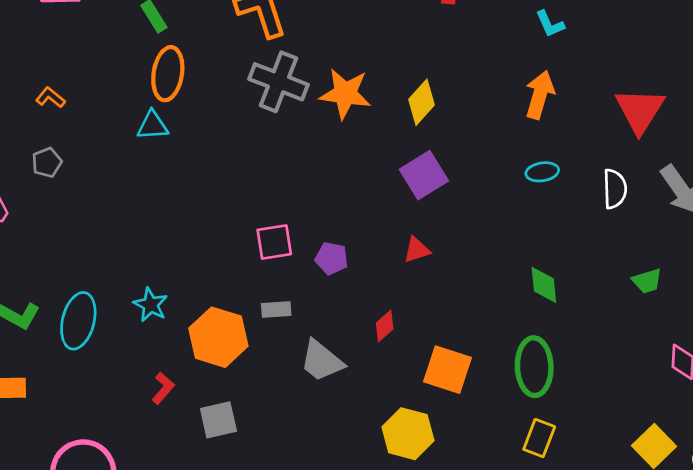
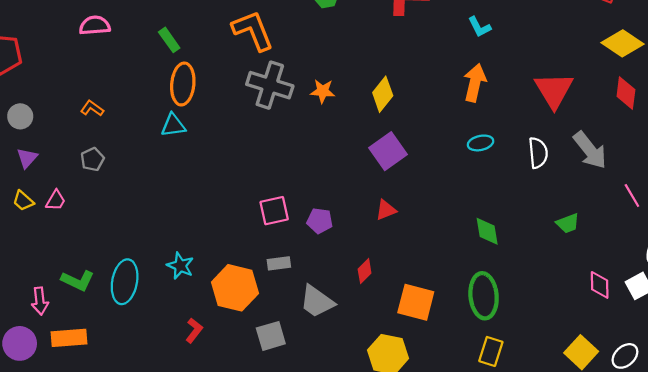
orange star: (345, 94) -> (323, 91), size x0.6
gray square: (218, 420) -> (271, 336), moved

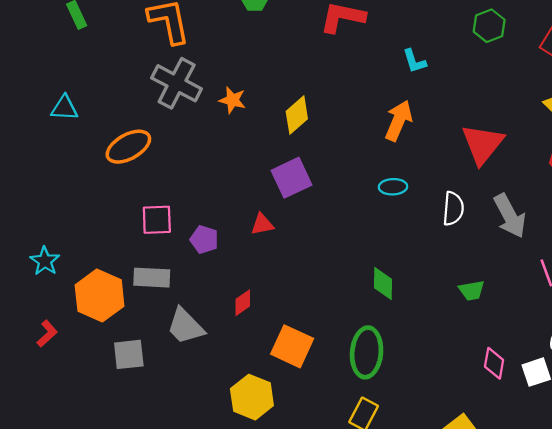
orange ellipse: (183, 84) -> (128, 147), moved, turned 45
red triangle: (386, 210) -> (262, 224), moved
gray rectangle: (279, 263) -> (152, 278), size x1.4

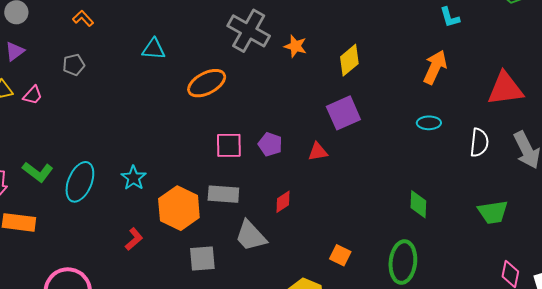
red triangle: (483, 144) -> (505, 89), turned 42
purple pentagon: (204, 240) -> (270, 144), moved
green trapezoid: (472, 291) -> (493, 212), size x1.4
red diamond: (243, 303) -> (283, 202), moved
orange square: (292, 346) -> (340, 255), size x0.6

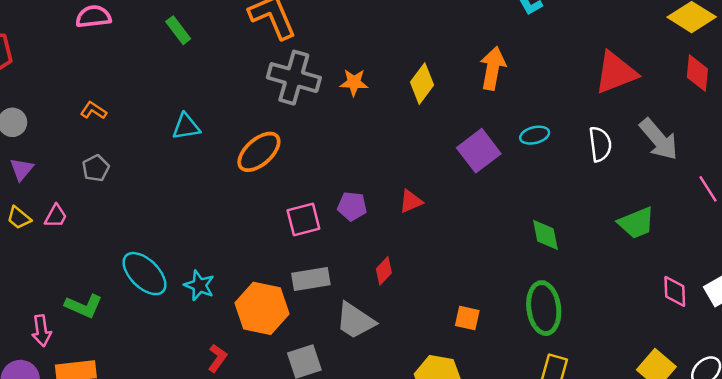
orange arrow: (435, 67) -> (493, 68), moved
purple square: (343, 113) -> (479, 151), moved
cyan ellipse: (80, 182) -> (144, 274), moved, turned -54

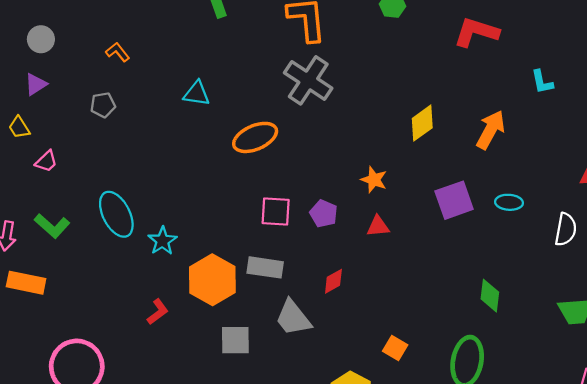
orange star: (354, 82) -> (374, 180), moved
pink trapezoid: (56, 216) -> (46, 161), moved

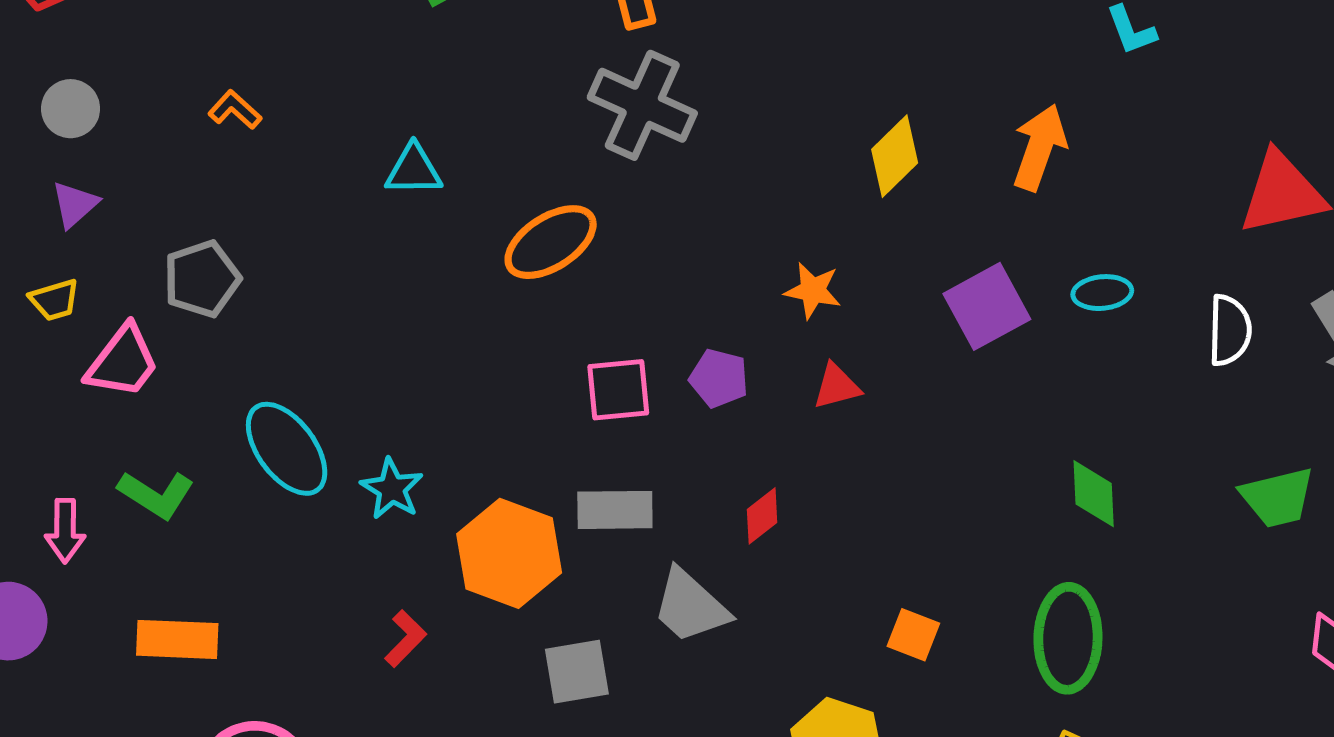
gray pentagon: (103, 105) -> (202, 279), moved, size x1.4
yellow trapezoid: (19, 127) -> (54, 300), turned -65
pink trapezoid: (46, 161) -> (123, 362), size x1.6
orange rectangle: (26, 283) -> (177, 639), moved

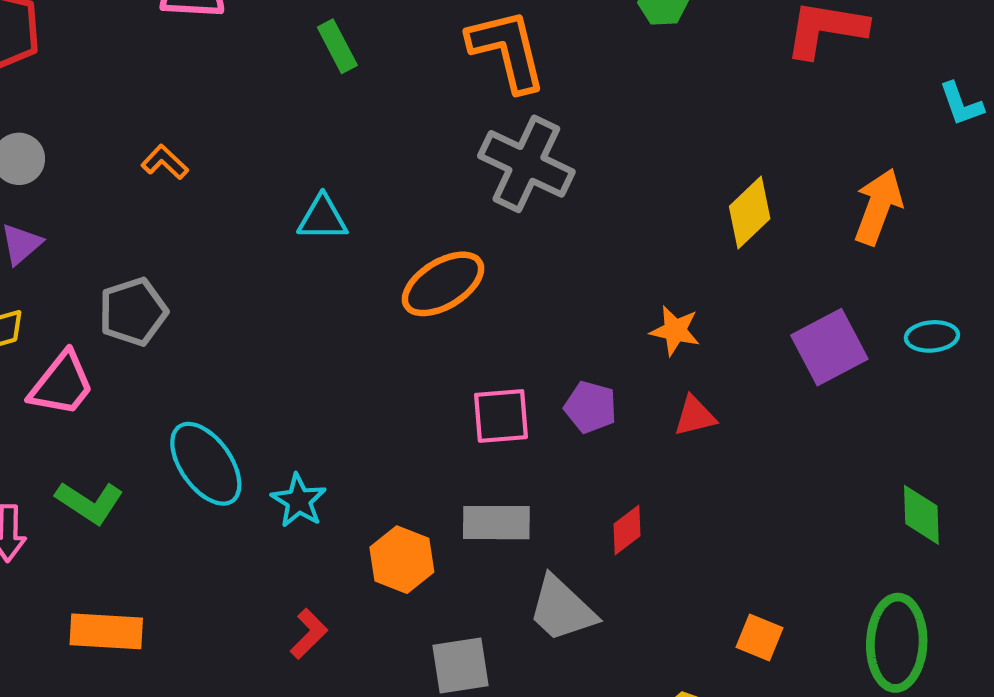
orange hexagon: (509, 553) -> (402, 560), size x0.7

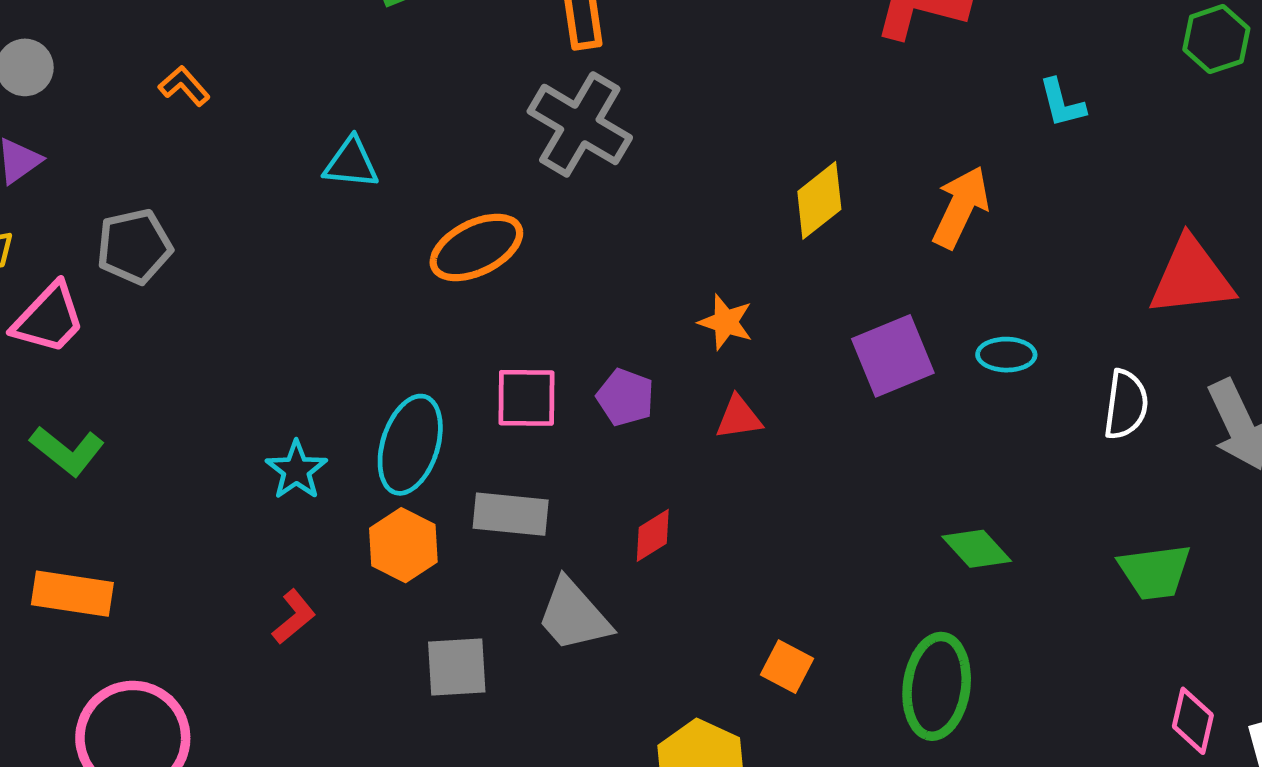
cyan ellipse: (206, 464) -> (410, 445), moved, turned 48
green diamond: (921, 515) -> (977, 549), turned -46

